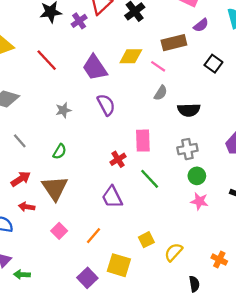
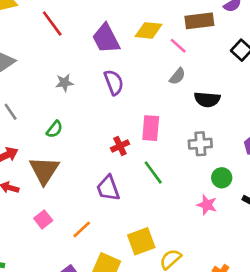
green circle: (197, 176) -> (222, 178), moved
yellow square: (146, 240) -> (141, 241), size x1.5

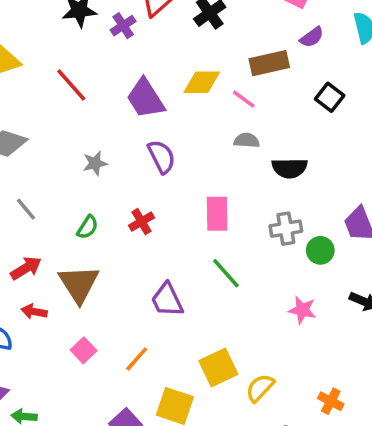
gray semicircle: (177, 76) -> (247, 140), turned -120
red cross: (120, 146) -> (141, 222), moved
green circle: (222, 178) -> (320, 250), moved

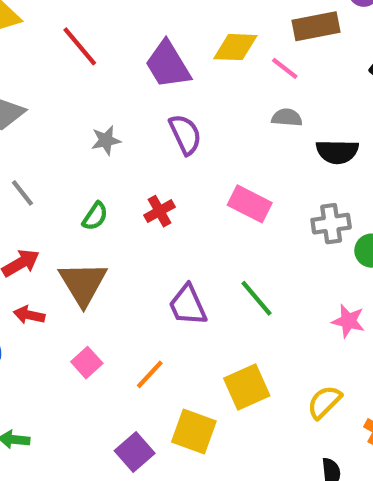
pink rectangle: (217, 214) -> (250, 204), turned -64
green line: (226, 273) -> (256, 298), moved
yellow semicircle: (260, 388) -> (324, 402), moved

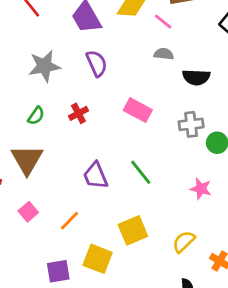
gray star: (106, 140) -> (44, 66), size x1.6
purple square: (135, 452) -> (58, 271), turned 30

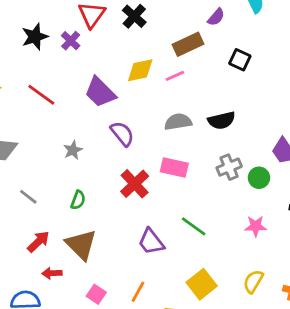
pink line: (163, 22) -> (175, 76), turned -48
gray semicircle: (164, 54) -> (178, 122), moved, size x1.4
gray star: (44, 66) -> (73, 150), size x0.6
red cross: (78, 113) -> (135, 184), moved, size x1.5

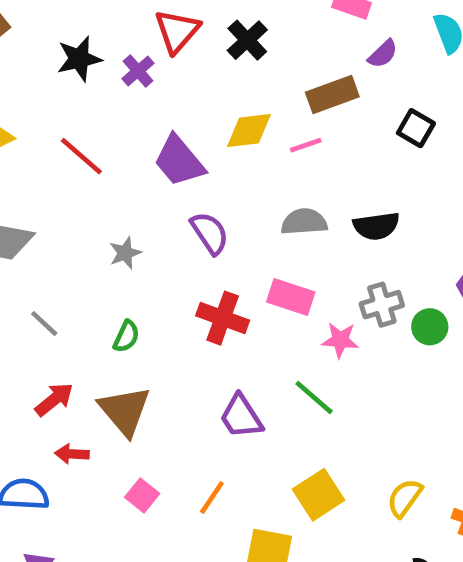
red cross: (135, 184) -> (223, 318), turned -32
pink star: (256, 226) -> (340, 340), moved

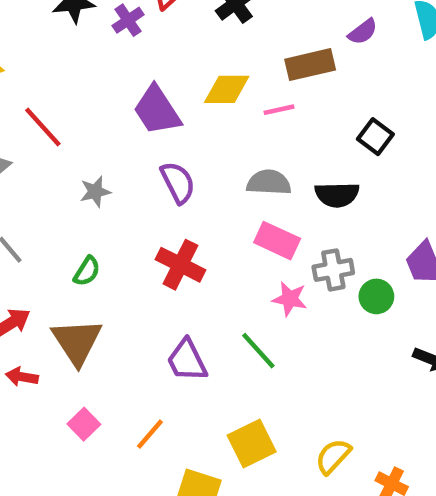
black square: (416, 128) -> (375, 137), moved
red line: (81, 156) -> (43, 127), moved
pink rectangle: (291, 297) -> (277, 241), moved

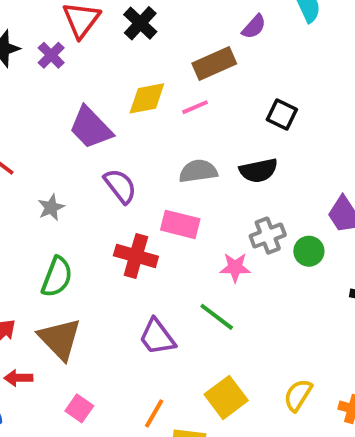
pink rectangle: (277, 241) -> (180, 224), moved
green semicircle: (87, 271) -> (57, 277), size x1.5
orange line: (150, 434) -> (154, 413), moved

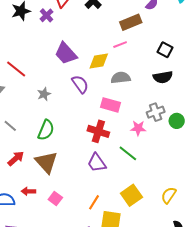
yellow diamond: (147, 98) -> (99, 61), moved
black semicircle: (259, 170) -> (163, 77), moved
red cross: (136, 256) -> (98, 131), moved
red arrow: (18, 378) -> (28, 191), moved

